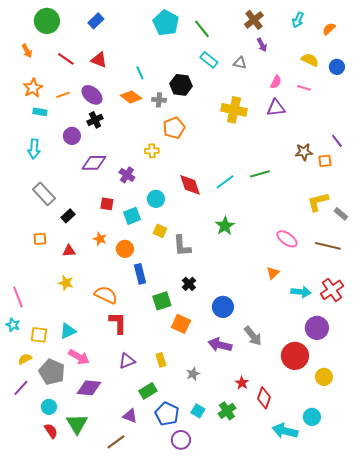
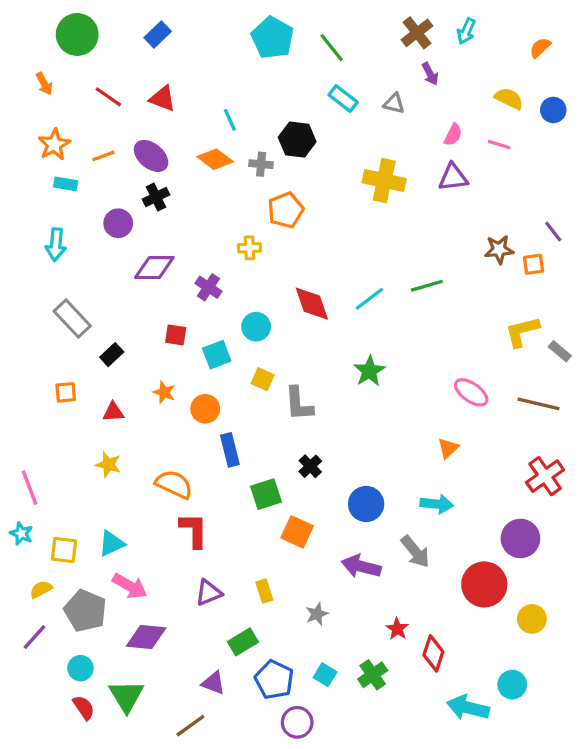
cyan arrow: (298, 20) -> (466, 31), moved
cyan arrow: (301, 292) -> (437, 504), moved

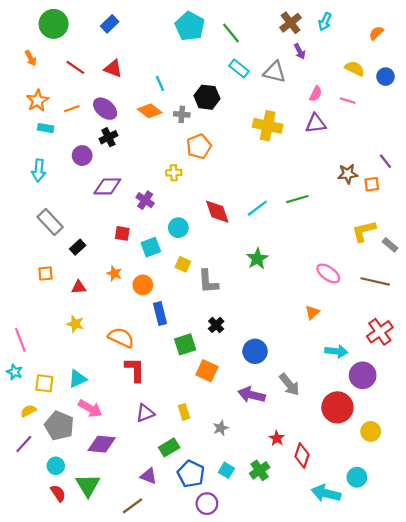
gray triangle: (394, 103) -> (274, 72), size x1.5
cyan arrow: (437, 504) -> (336, 351), moved

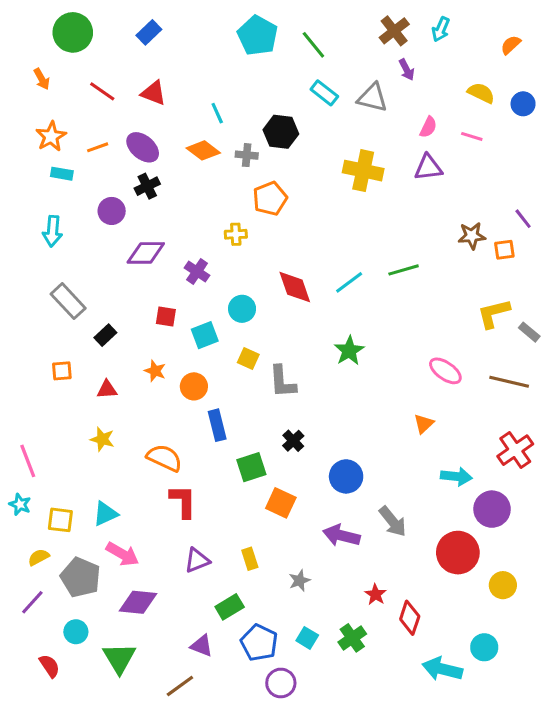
red semicircle: (58, 493) -> (49, 666), moved

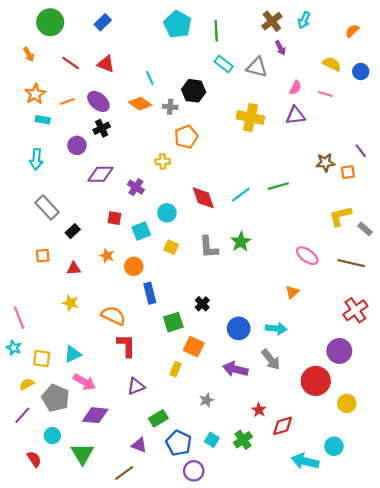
green line: (313, 45) -> (216, 31), turned 36
gray L-shape: (282, 382) -> (209, 247), moved
cyan arrow: (456, 476) -> (276, 328), moved
yellow rectangle: (250, 559) -> (175, 369), moved, turned 40
red diamond: (410, 618) -> (283, 426), turned 55

